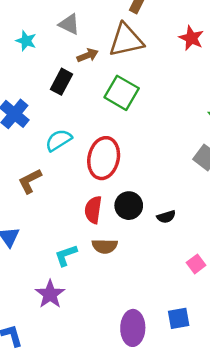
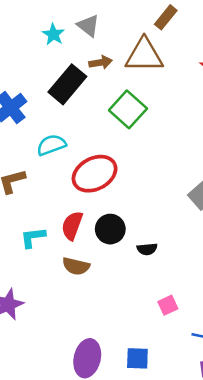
cyan star: (26, 41) -> (53, 34), moved
black rectangle: (62, 82) -> (67, 84), size x1.4
red ellipse: (104, 158) -> (95, 174), turned 39
cyan L-shape: (66, 255) -> (33, 237), moved

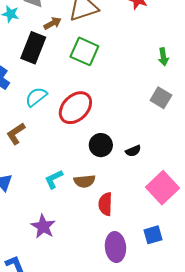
red semicircle: (72, 226) -> (105, 204), moved
cyan L-shape: (33, 237) -> (54, 179), moved
pink square: (168, 305) -> (163, 188), size x2.0

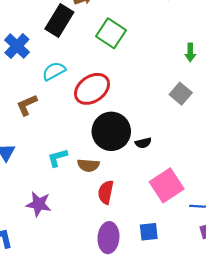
black circle: (101, 145) -> (111, 131), size x1.6
purple star: (43, 226) -> (39, 204), turned -30

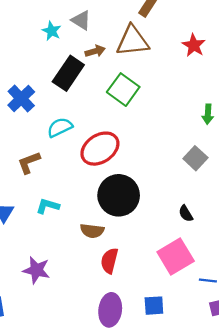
black semicircle: (143, 143) -> (186, 213), moved, turned 70
cyan L-shape: (57, 158) -> (48, 206), moved, turned 30

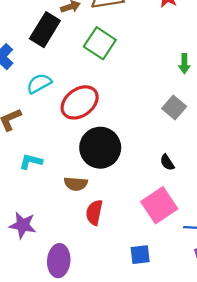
purple ellipse: (110, 310) -> (59, 261), moved

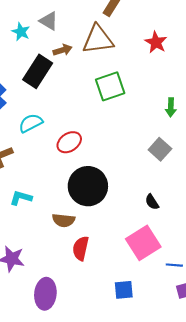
green square: (100, 43) -> (110, 86), moved, turned 36
red ellipse: (80, 102) -> (69, 142), size x0.7

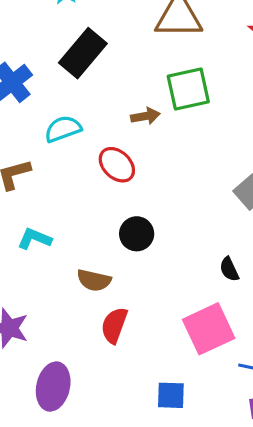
brown arrow: (63, 50) -> (145, 116), moved
red ellipse: (69, 142) -> (117, 165), turned 70
black circle: (88, 186) -> (137, 234), size x0.6

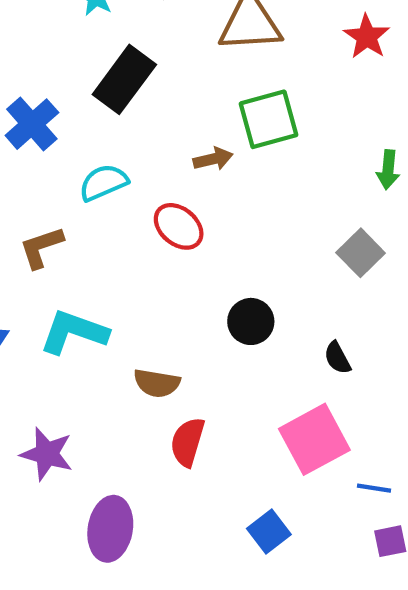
black circle: (137, 234) -> (251, 321), moved
cyan L-shape: (34, 239) -> (74, 332), size x1.5
blue square: (171, 395) -> (269, 531), turned -36

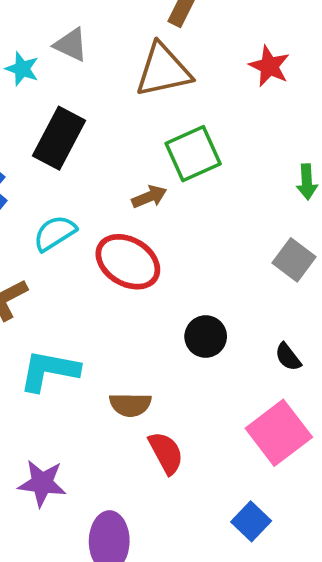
red ellipse: (179, 226) -> (128, 262), size x1.4
red semicircle: (187, 442) -> (166, 453), turned 144

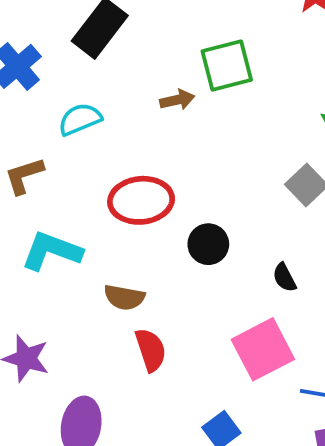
red ellipse: (128, 262) -> (141, 200), moved, turned -46

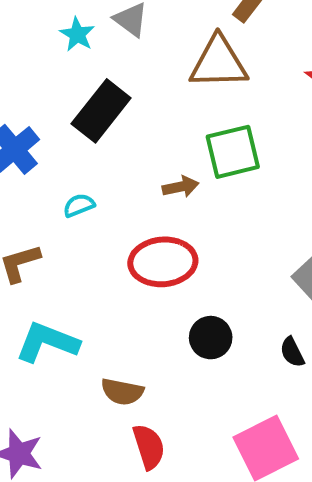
cyan semicircle: (80, 119) -> (79, 205), size x0.7
red ellipse: (141, 200) -> (163, 262), moved
black semicircle: (284, 278) -> (292, 352), moved

